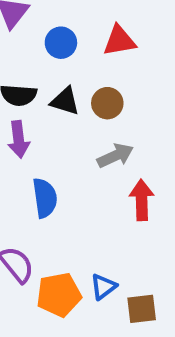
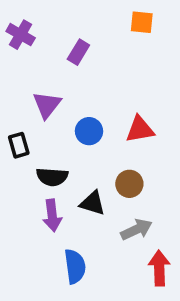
black triangle: (65, 101) -> (93, 203), moved

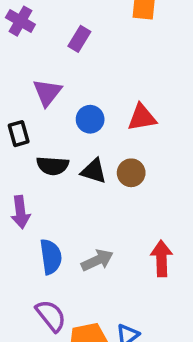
black triangle: (93, 203) -> (94, 171), moved
purple arrow: (52, 215) -> (20, 212), moved
gray arrow: (136, 229) -> (97, 260), moved
blue semicircle: (75, 266) -> (51, 257), moved

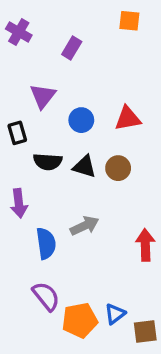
gray arrow: (97, 260) -> (84, 226), moved

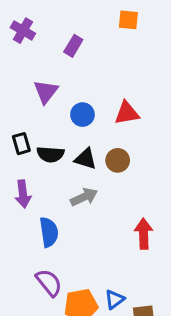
black rectangle: (17, 133) -> (21, 144), moved
gray arrow: (84, 226) -> (84, 197), moved

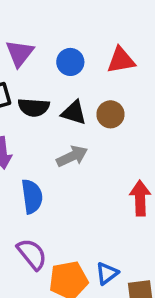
purple triangle: (46, 92) -> (20, 53), moved

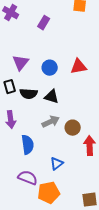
brown circle: (110, 114) -> (73, 128), moved
purple semicircle: (32, 254) -> (28, 178), turned -30
blue triangle: (107, 273) -> (57, 164), moved

